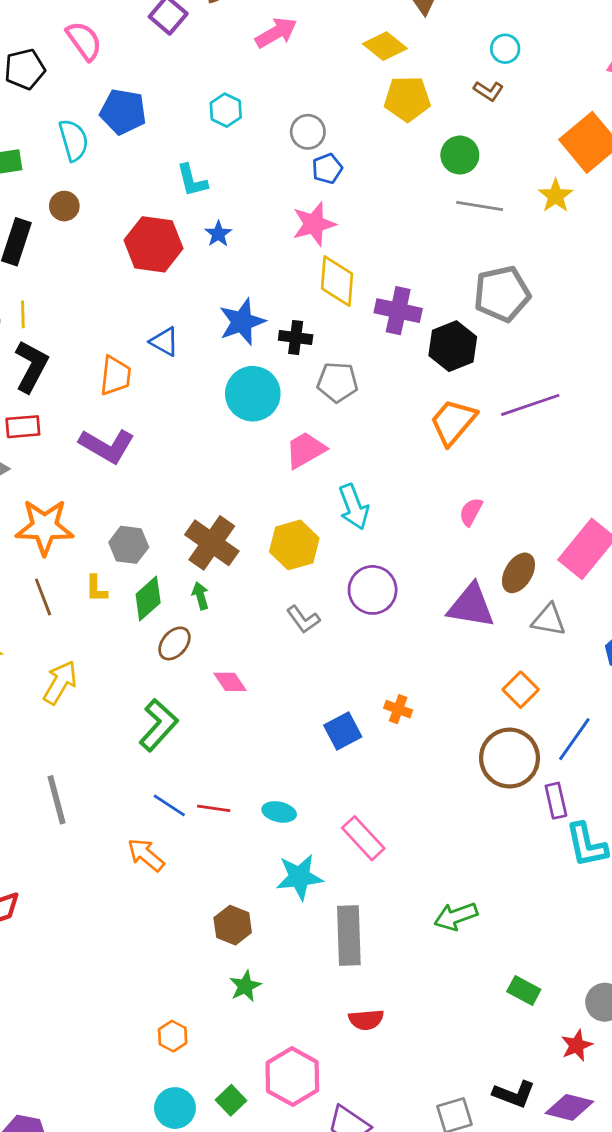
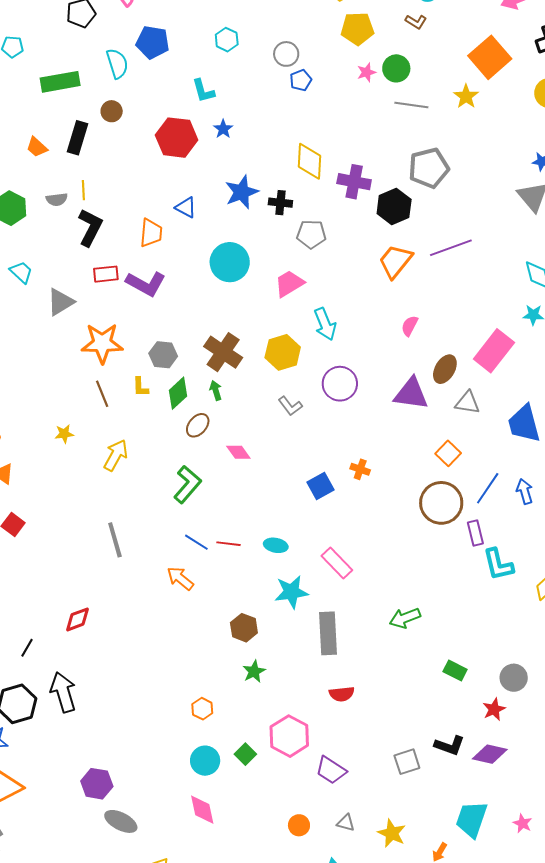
pink star: (314, 224) -> (366, 72), moved, size x0.6
cyan circle: (253, 394) -> (230, 262), moved
red rectangle: (23, 427) -> (106, 274), moved

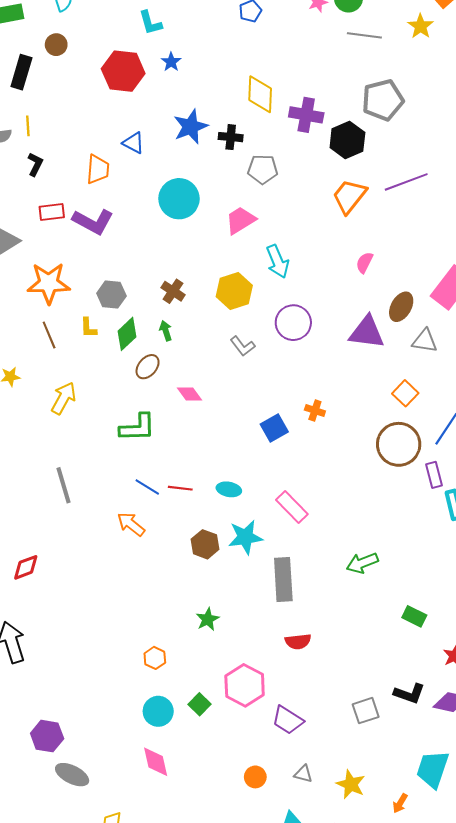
black L-shape: (90, 227) -> (35, 164), size x0.6
brown cross: (223, 352) -> (173, 291), size x0.6
green L-shape: (187, 484) -> (137, 428), turned 48
brown hexagon: (244, 628) -> (205, 544), moved

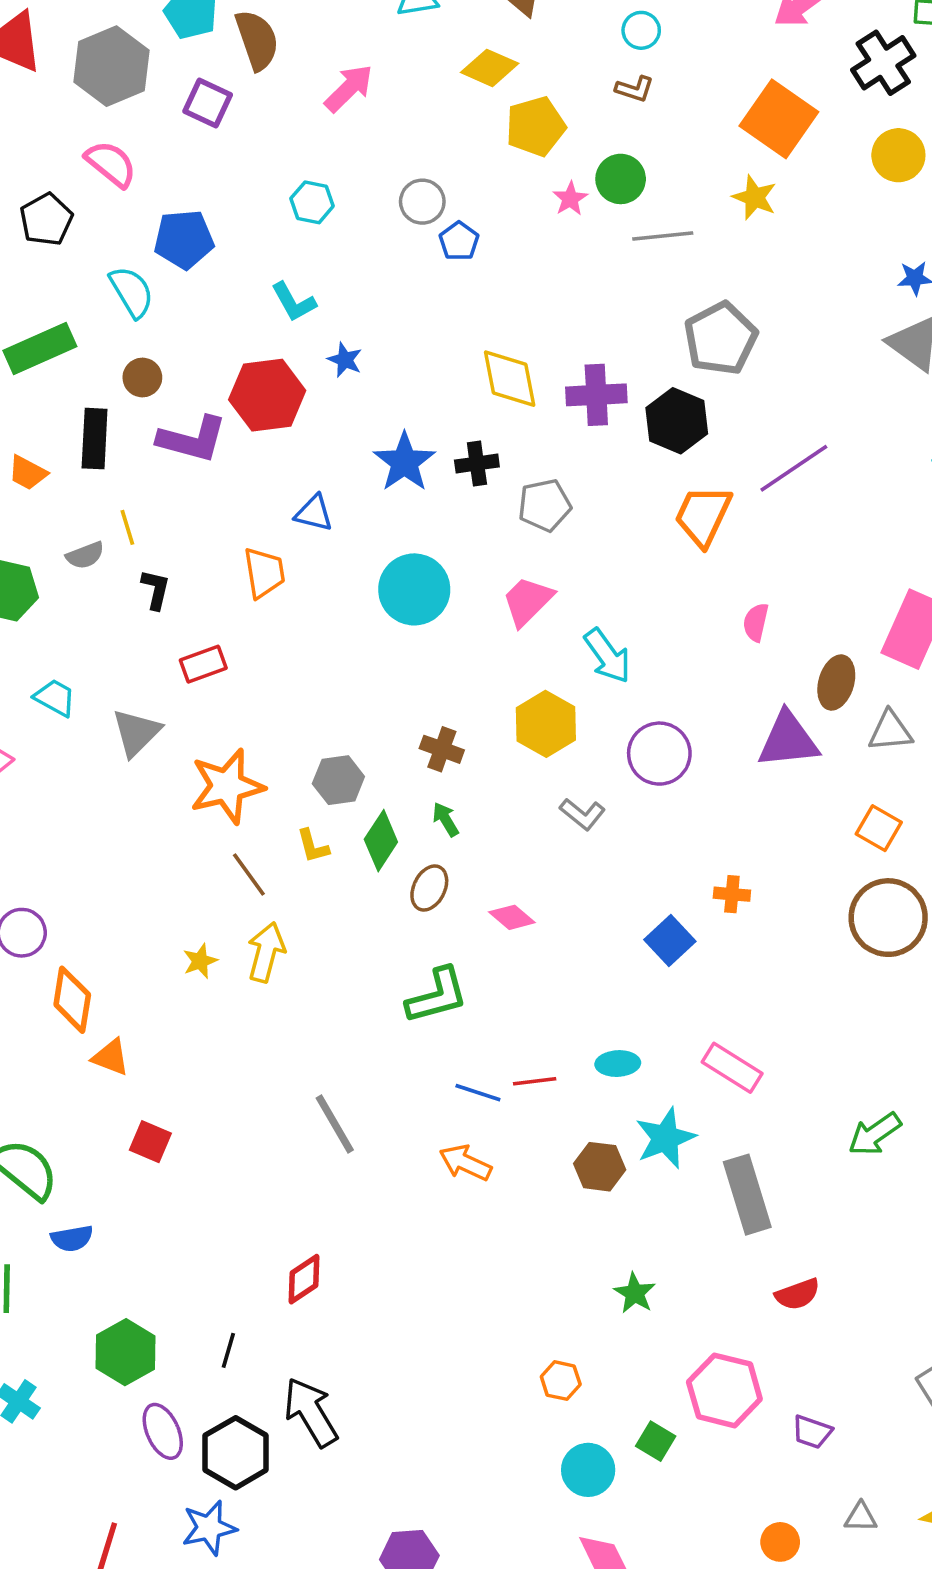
purple L-shape: (93, 222) -> (192, 439), moved
yellow arrow: (64, 398) -> (266, 952), moved
purple trapezoid: (288, 720) -> (812, 1432), size x0.7

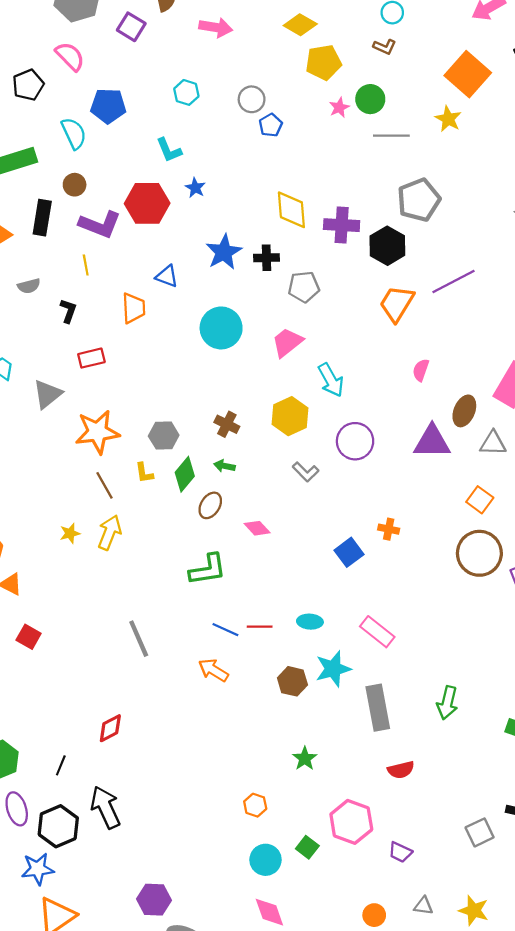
pink arrow: (349, 88) -> (216, 27), turned 48
yellow line: (127, 527) -> (86, 265), moved
green arrow: (446, 819) -> (224, 466), turned -54
green arrow: (875, 1134) -> (447, 703), moved, turned -48

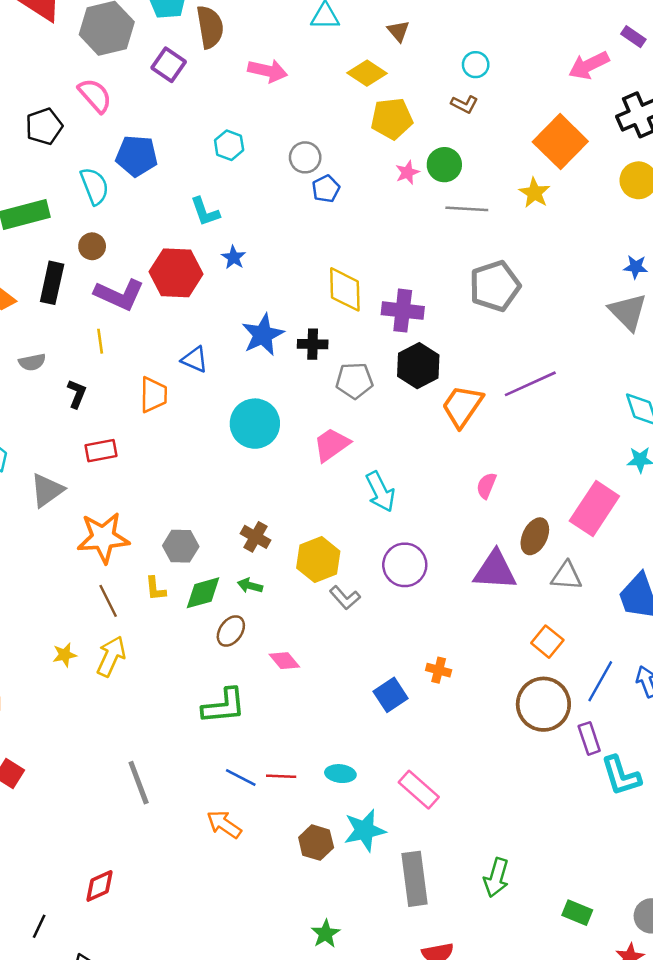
black hexagon: (387, 246) -> (418, 366), moved
yellow hexagon: (290, 416) -> (318, 560), moved
green diamond: (185, 474) -> (203, 593), turned 32

